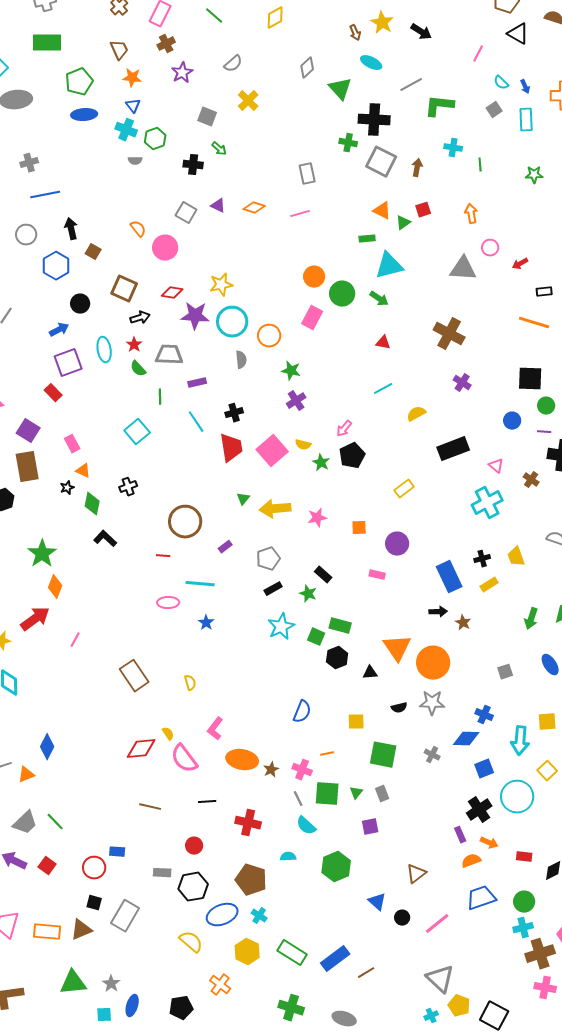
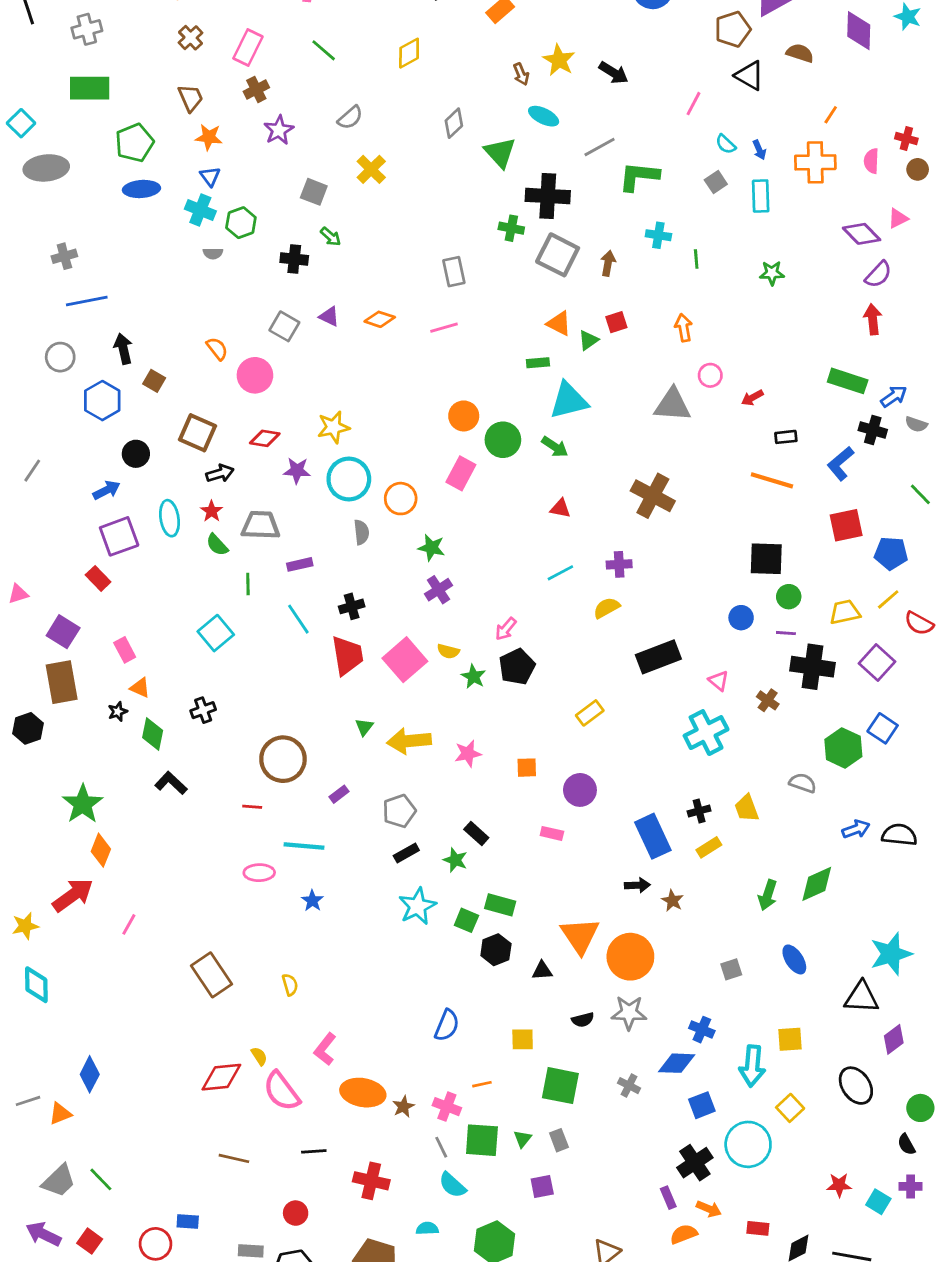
purple star: (195, 316) -> (297, 471), size x0.7
purple cross: (462, 383) -> (619, 564), moved, turned -36

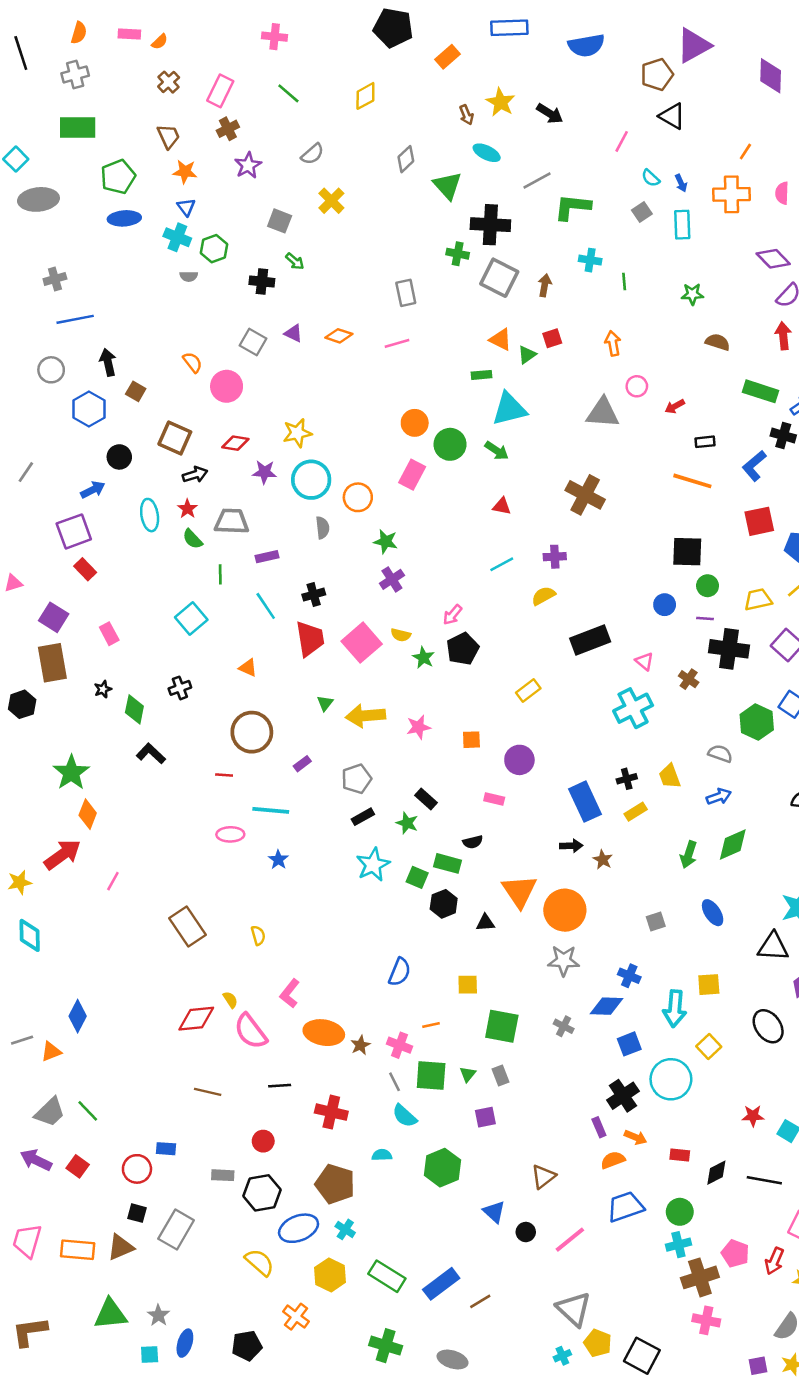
brown semicircle: (800, 53) -> (718, 342), moved
purple square: (119, 536) -> (74, 531), moved
orange triangle: (140, 688) -> (248, 668), moved
blue arrow: (856, 829) -> (719, 797), moved
black semicircle: (583, 1020) -> (473, 842), moved

